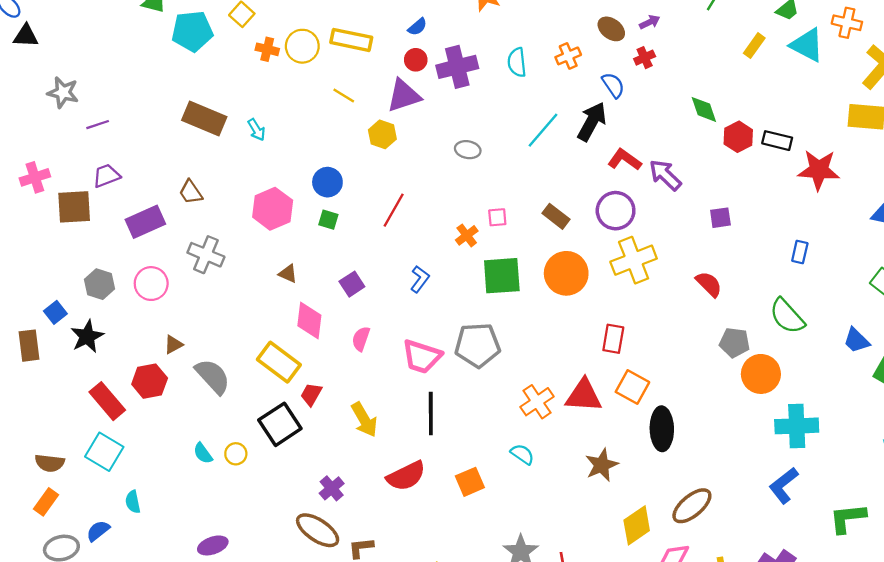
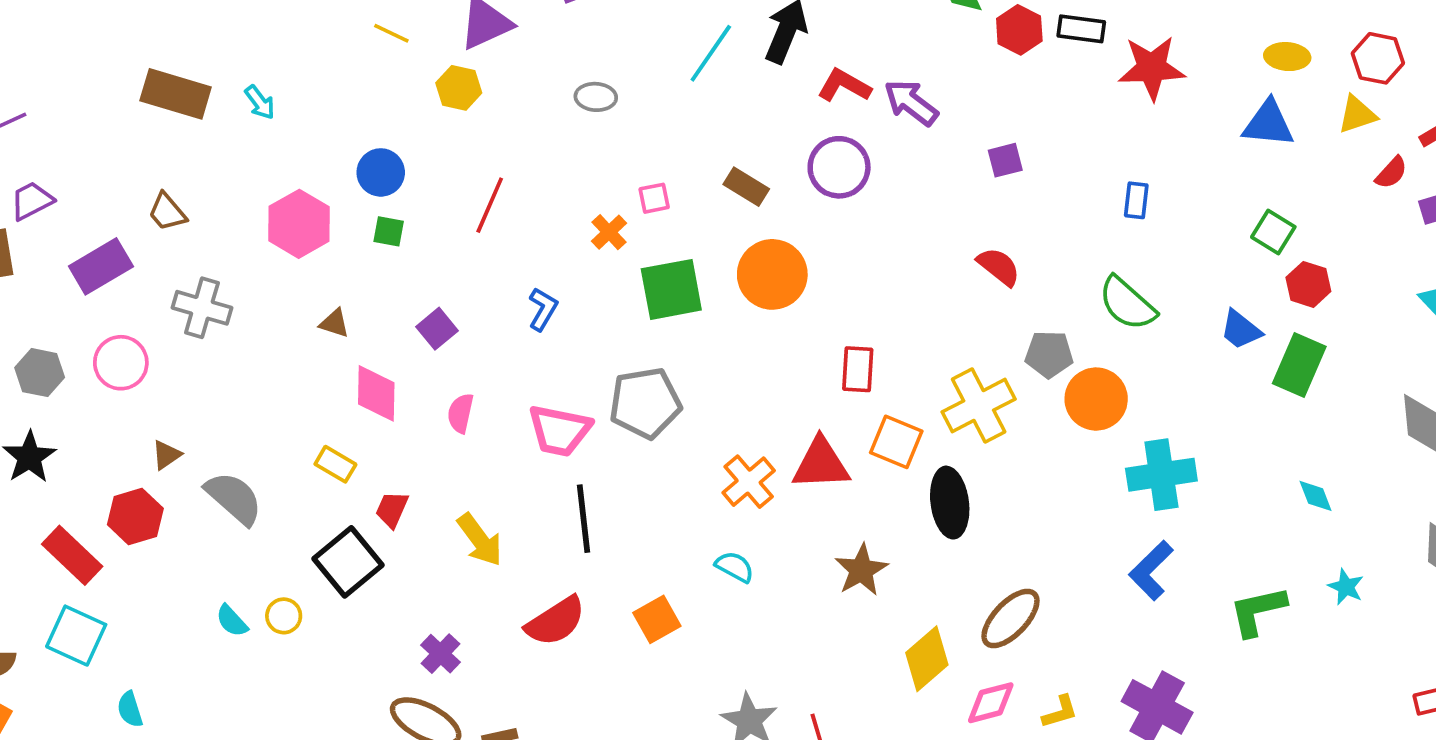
yellow cross: (634, 260) -> (979, 405), moved
yellow rectangle: (279, 362) -> (335, 464), size x0.6

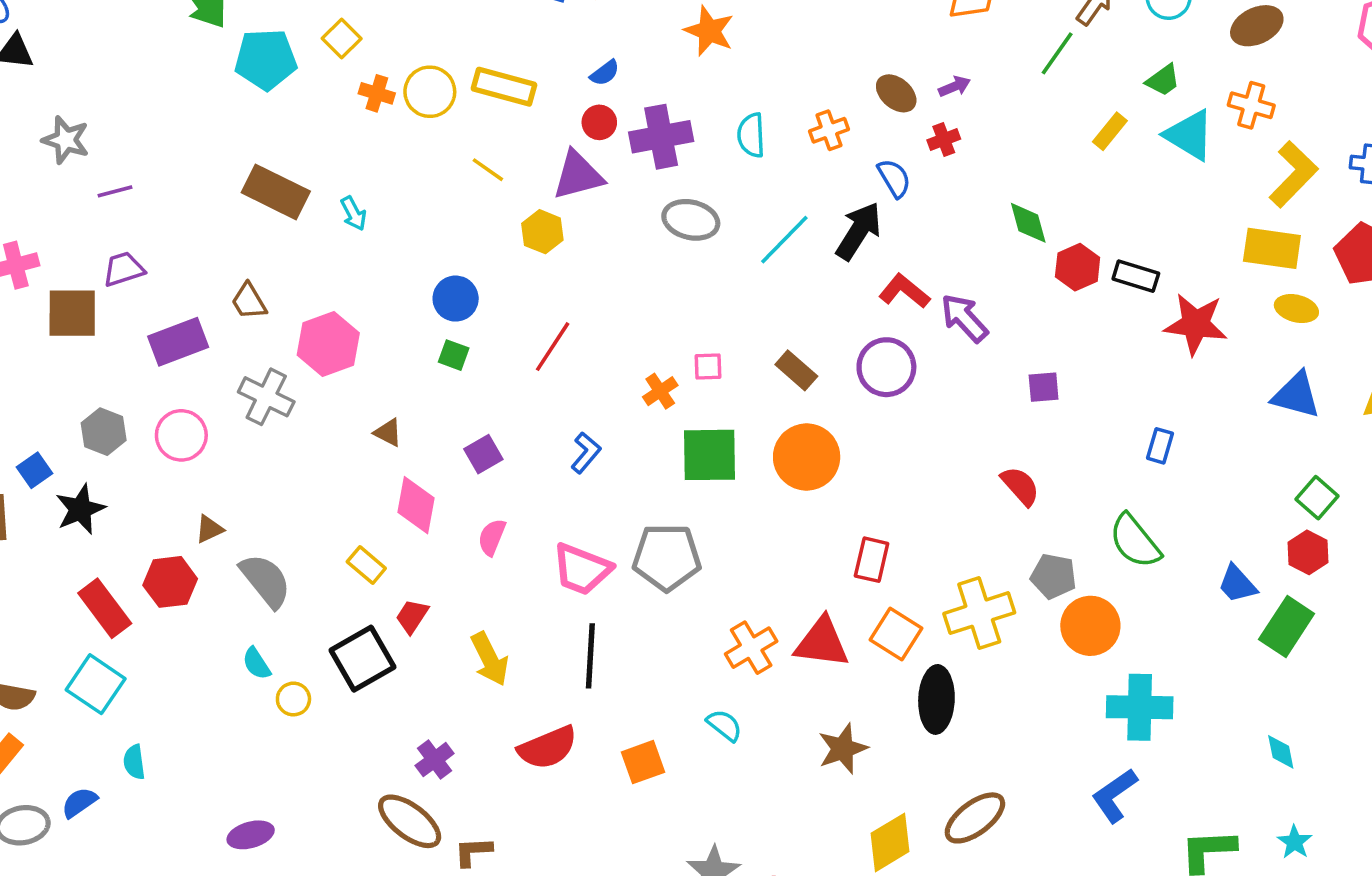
yellow ellipse: (1287, 57) -> (1296, 309), moved
gray ellipse: (596, 97) -> (691, 220), moved, size x1.4
pink hexagon: (299, 224) -> (328, 344), moved
green square: (1273, 232) -> (1317, 498), moved
cyan semicircle: (232, 621) -> (256, 664), moved

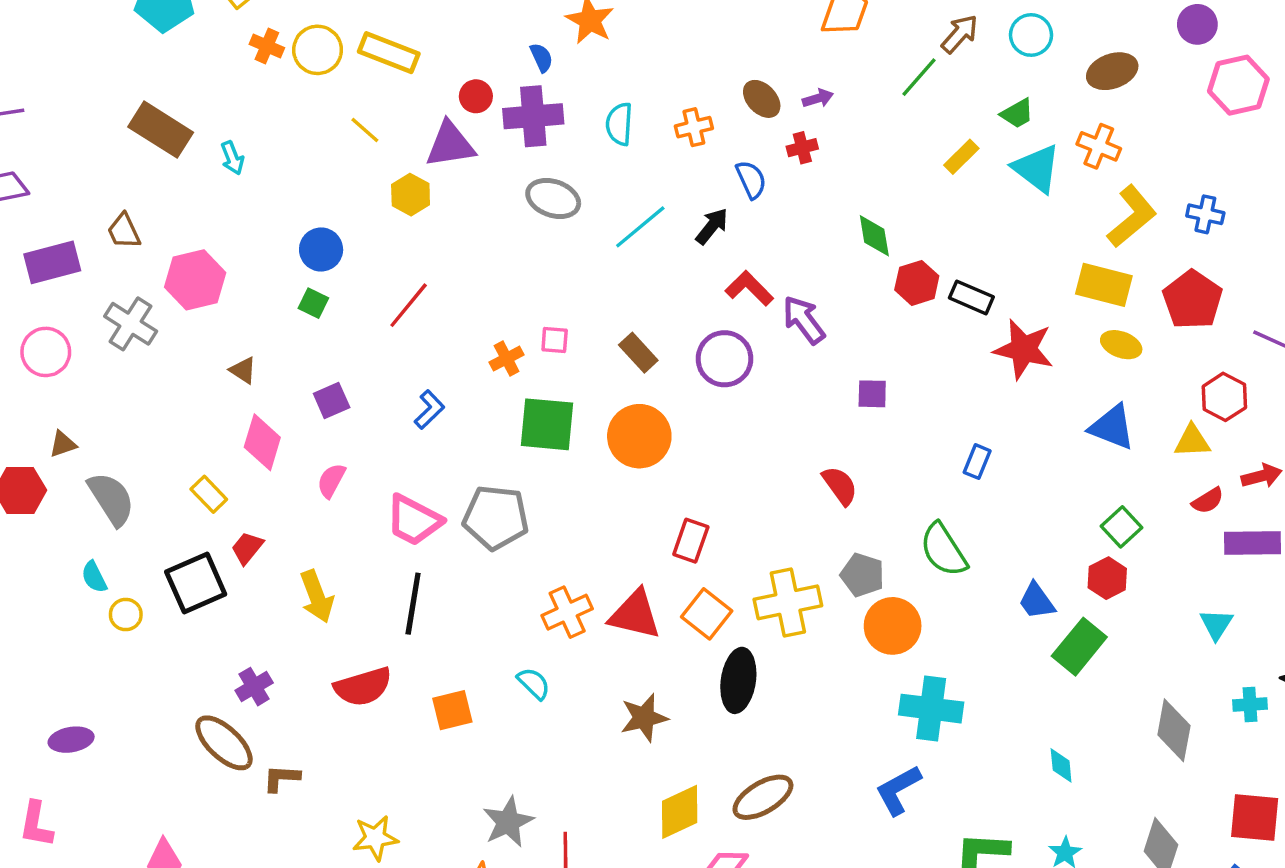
blue semicircle: (605, 73) -> (541, 58), moved, turned -84
black arrow: (859, 231) -> (712, 226), size x0.7

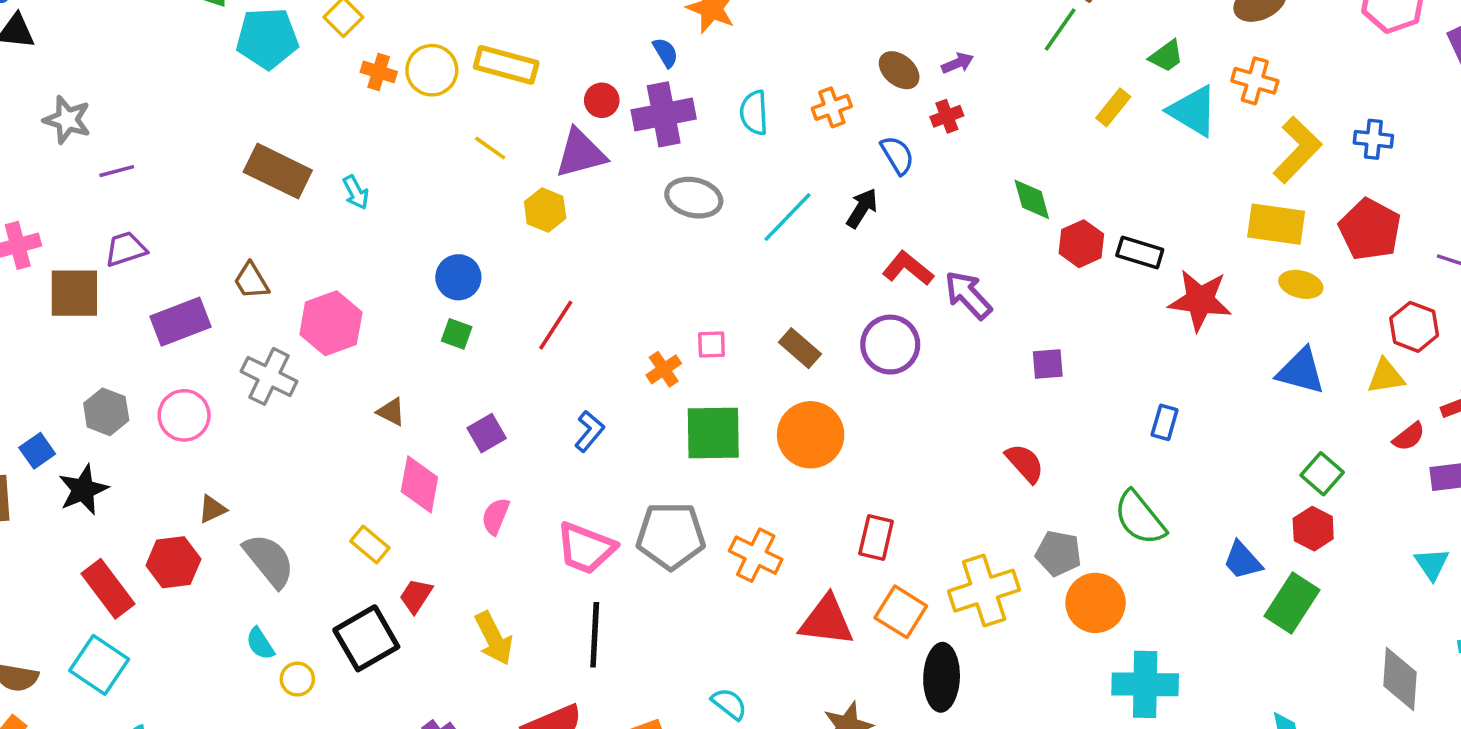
orange cross: (567, 612) -> (756, 555), moved, turned -33

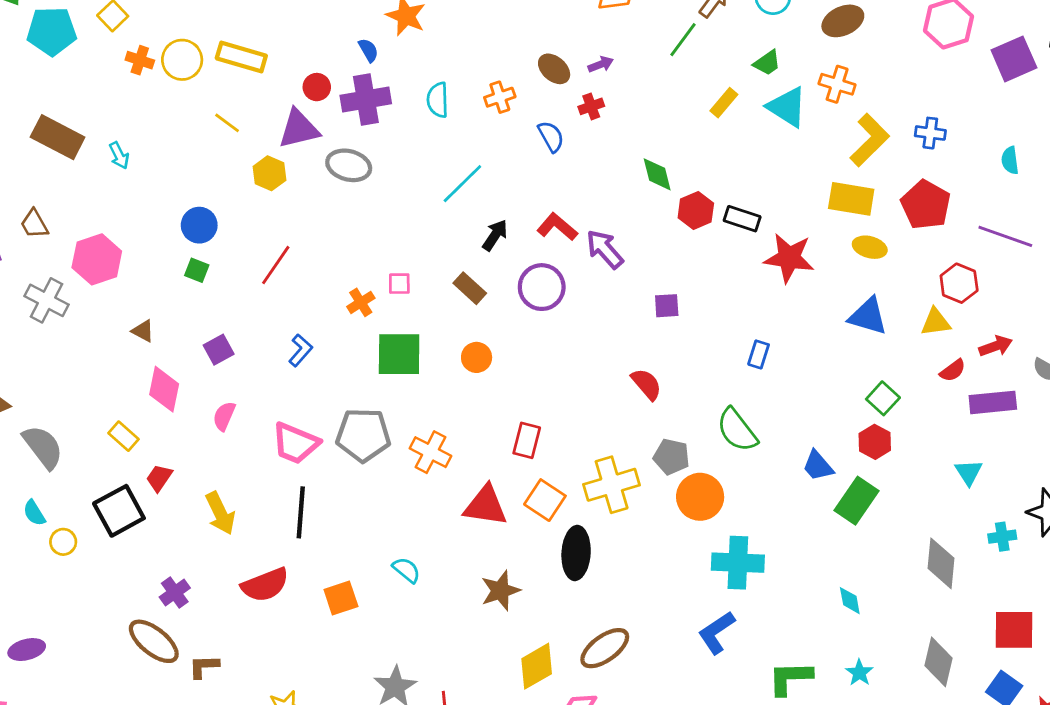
gray ellipse: (694, 198) -> (349, 165), moved
black arrow: (862, 208) -> (495, 235), moved
orange circle: (811, 435) -> (477, 357), size x0.6

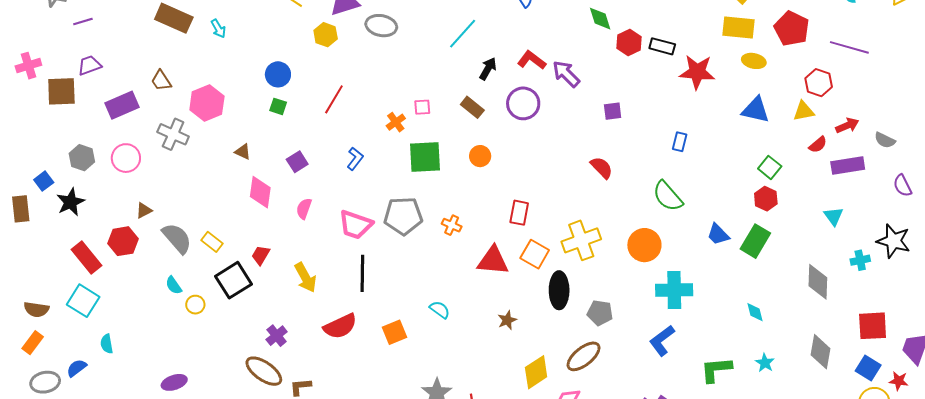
yellow rectangle: (124, 436) -> (212, 242), moved
orange cross: (430, 452) -> (452, 225), size x0.7
gray pentagon: (671, 457) -> (600, 313), moved
blue trapezoid: (818, 466) -> (718, 234), moved
brown star: (500, 591) -> (507, 320), size x0.7

